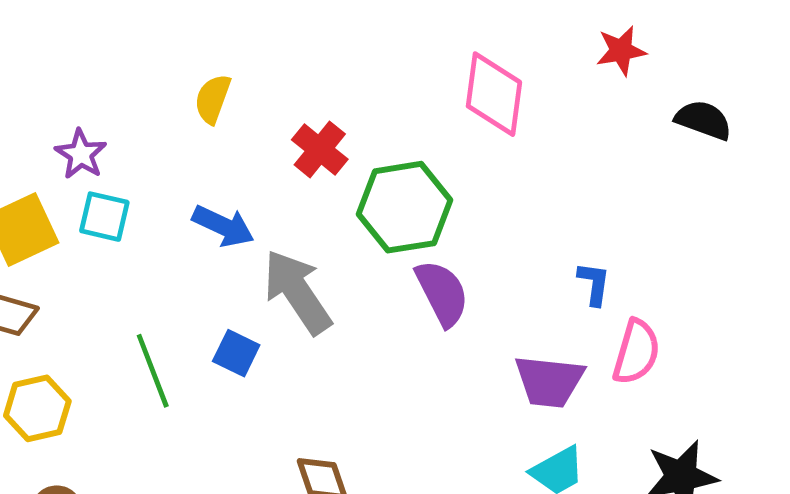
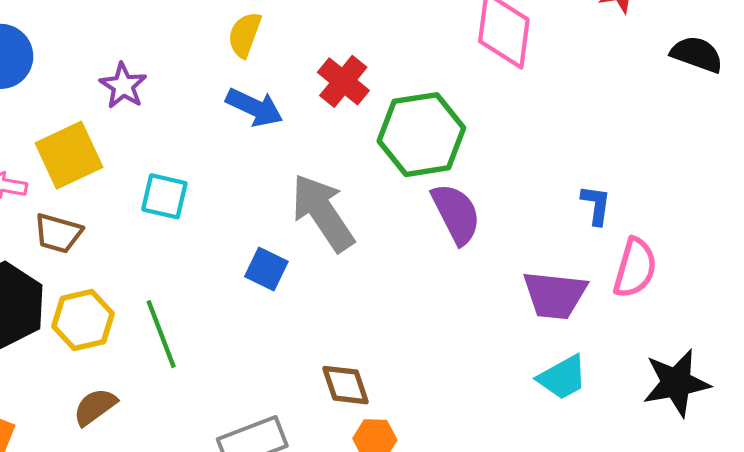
cyan square: (104, 217) -> (164, 196), moved
blue arrow: (223, 226) -> (254, 107), moved
green line: (153, 371) -> (161, 334), moved

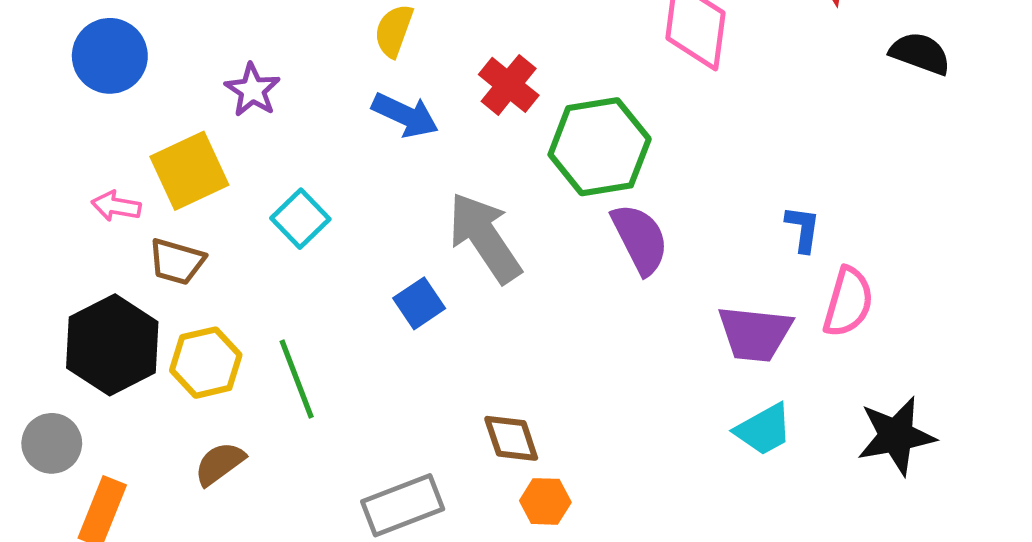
cyan square: (164, 196) -> (300, 219), turned 33
blue square: (266, 269) -> (419, 303), turned 30

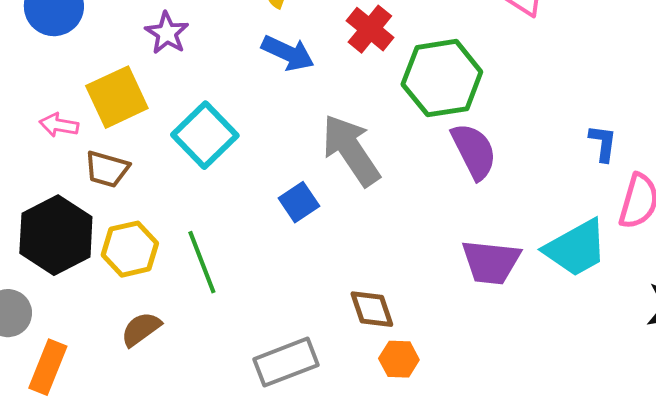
cyan square: (300, 219) -> (205, 135), size x1.4
purple trapezoid: (755, 334) -> (491, 262), moved
cyan trapezoid: (764, 429) -> (576, 248), moved, size x1.4

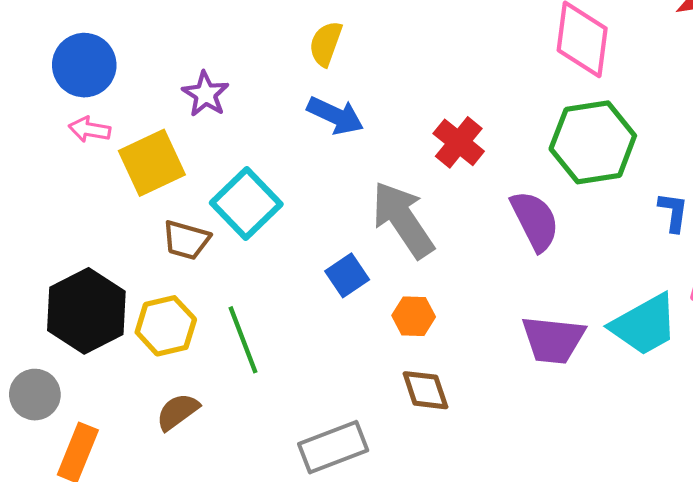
red cross: (370, 29) -> (459, 142), moved
green hexagon: (442, 78) -> (593, 142), moved
pink arrow: (59, 125) -> (90, 129), moved
brown trapezoid: (107, 169) -> (186, 240), moved
orange hexagon: (399, 359) -> (414, 316), moved

